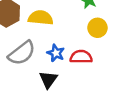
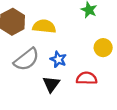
yellow circle: (97, 28) -> (103, 48), moved
red semicircle: (81, 57) -> (87, 78), moved

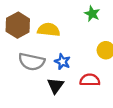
gray semicircle: (26, 59) -> (32, 62), turned 50

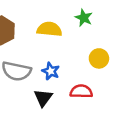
yellow semicircle: (49, 30) -> (49, 29), moved

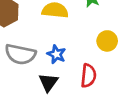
red semicircle: (81, 91) -> (88, 76), turned 95

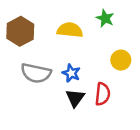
black triangle: (48, 82) -> (75, 98), moved

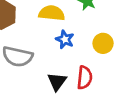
blue star: (71, 73) -> (65, 39), moved

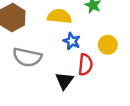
red semicircle: (85, 78) -> (85, 65), moved

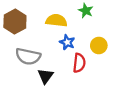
black triangle: (64, 81) -> (45, 76), moved

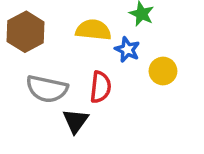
blue star: (67, 42) -> (127, 50), moved
red semicircle: (79, 63) -> (101, 87), moved

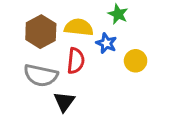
brown hexagon: (26, 32) -> (41, 32), moved
red semicircle: (101, 87) -> (76, 61), moved

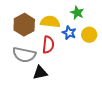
yellow circle: (136, 61) -> (89, 35), moved
black triangle: (64, 102) -> (40, 73), turned 42

